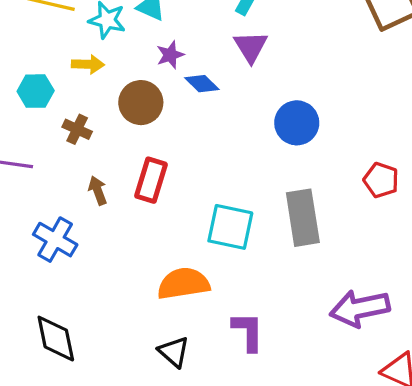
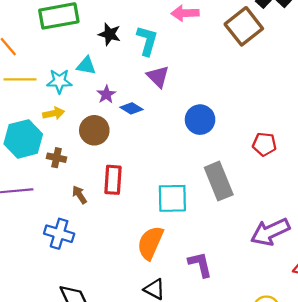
cyan hexagon: (36, 91) -> (23, 139), size x1.6
orange semicircle: (183, 284) -> (150, 243), turned -44

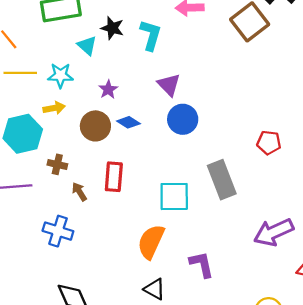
cyan triangle: (86, 66) -> (87, 46), moved, turned 30
purple triangle: (158, 77) -> (169, 85), moved
blue diamond: (132, 108) -> (128, 122), moved
blue circle: (200, 120) -> (183, 119), moved
brown cross: (57, 158) -> (57, 164), moved

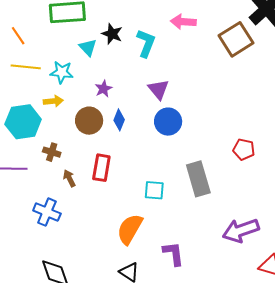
blue diamond: (128, 122) -> (119, 120), turned 75
cyan square: (174, 197) -> (154, 190), size x0.7

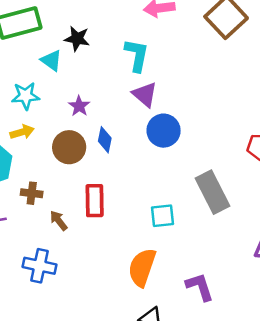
cyan L-shape: (146, 43) -> (137, 55), moved

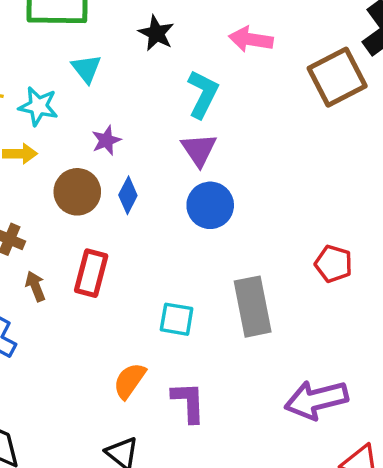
black star: (77, 39) -> (156, 33), moved
orange semicircle: (142, 267) -> (129, 381), size x0.7
purple L-shape: (200, 287) -> (189, 402), moved

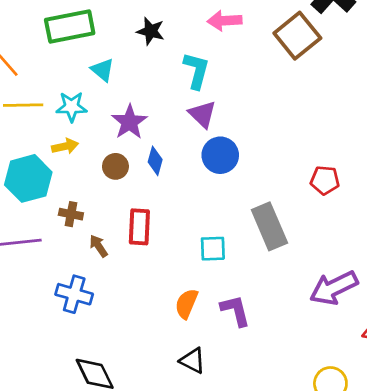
purple star: (106, 140) -> (130, 122), size x1.5
brown circle: (77, 192) -> (115, 166), size x0.7

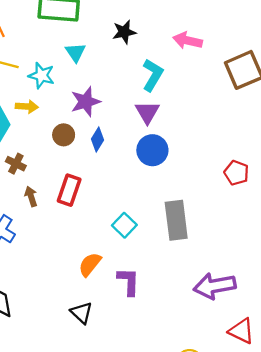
black star: (151, 31) -> (124, 32), turned 30
red pentagon: (325, 180) -> (236, 173), moved
cyan square: (213, 249) -> (124, 225), turned 30

